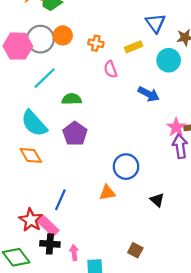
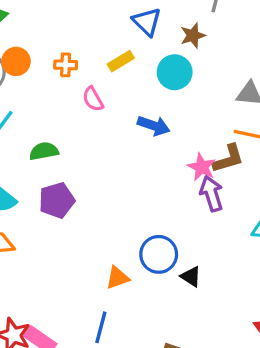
purple pentagon: (75, 134) -> (57, 200), turned 30
blue circle: (126, 167) -> (159, 254), moved
blue line: (60, 200) -> (101, 327), moved

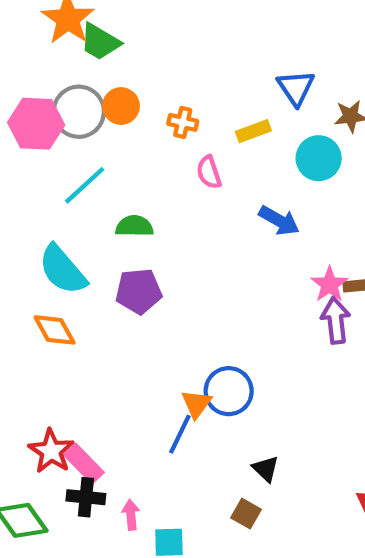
blue circle: (159, 254) -> (229, 391), moved
black triangle: (191, 276) -> (266, 469), moved
orange triangle: (117, 278) -> (196, 404), turned -45
blue line: (101, 327) -> (180, 434), moved

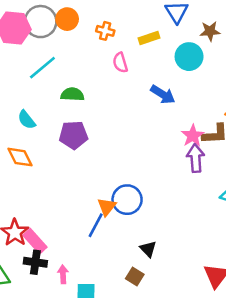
cyan semicircle: (63, 270) -> (27, 120), size x0.6

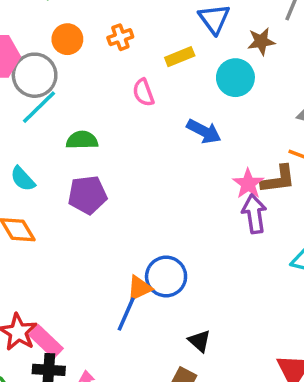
gray circle: (41, 22) -> (35, 75), moved
orange cross: (105, 31) -> (120, 37), moved, turned -30
orange triangle: (107, 207) -> (139, 288), turned 30

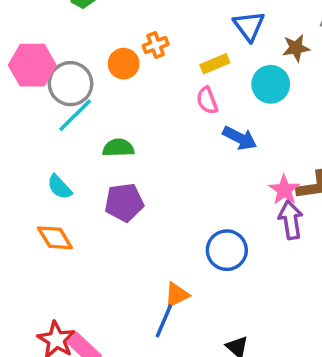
orange circle: (67, 39) -> (124, 64), moved
pink semicircle: (143, 93) -> (207, 101), moved
blue circle: (166, 276) -> (227, 250), moved

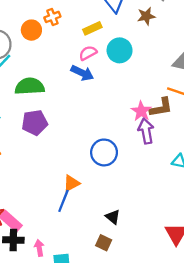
cyan circle: (271, 84) -> (120, 50), moved
pink semicircle: (207, 101) -> (88, 53), turned 84
blue arrow: (240, 138) -> (82, 73), moved
green semicircle: (118, 148) -> (30, 86), size x1.4

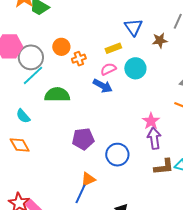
orange cross: (52, 17) -> (79, 59), moved
brown L-shape: (161, 107) -> (164, 167), moved
purple pentagon: (35, 123) -> (83, 139), moved

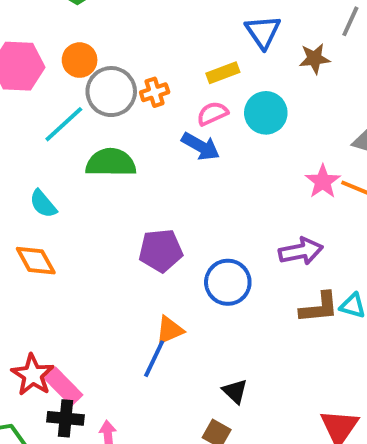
orange circle: (61, 47) -> (80, 60), moved
gray circle: (31, 57) -> (111, 92), moved
pink star: (151, 121) -> (323, 181), moved
purple arrow: (154, 138) -> (301, 251), turned 85

